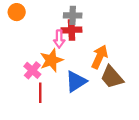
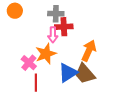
gray cross: (73, 15) -> (56, 14), moved
brown trapezoid: (112, 77) -> (85, 74), moved

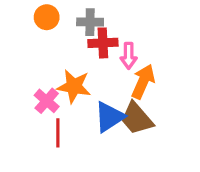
orange circle: (15, 11) -> (47, 17), moved
pink arrow: (53, 35) -> (129, 56), moved
orange star: (46, 54) -> (74, 86), turned 30

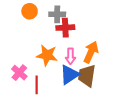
pink arrow: (129, 56) -> (70, 56), moved
pink cross: (47, 101) -> (19, 73), moved
brown trapezoid: (137, 118) -> (87, 76), turned 50

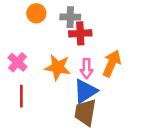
pink cross: (19, 73) -> (18, 62), moved
brown trapezoid: (87, 76) -> (85, 112), moved
red line: (37, 85) -> (21, 96), moved

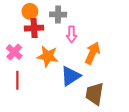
red cross: (80, 33) -> (34, 28), moved
pink arrow: (87, 69) -> (72, 34), moved
brown trapezoid: (85, 112) -> (95, 94), moved

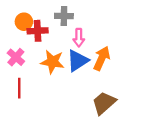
orange circle: (30, 11) -> (24, 22), moved
blue triangle: (71, 76) -> (78, 61), moved
brown trapezoid: (95, 94) -> (104, 103), turned 40

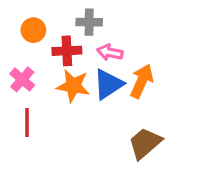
red cross: (38, 31) -> (67, 51), moved
pink arrow: (79, 38) -> (110, 52), turned 102

